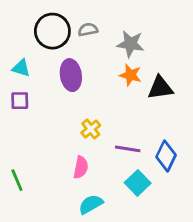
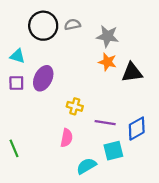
purple ellipse: (71, 75) -> (43, 78), moved, turned 35
yellow cross: (91, 129) -> (75, 106), turned -35
blue diamond: (166, 156) -> (137, 129), turned 35
cyan square: (138, 183) -> (113, 151), turned 30
cyan semicircle: (91, 204) -> (86, 166), moved

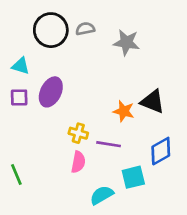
orange star: (107, 62) -> (124, 111), moved
black triangle: (132, 72) -> (153, 102), moved, turned 30
yellow cross: (75, 106) -> (78, 133), moved
purple line: (105, 123) -> (109, 144), moved

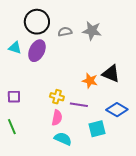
gray semicircle: (85, 29) -> (65, 32), moved
purple ellipse: (51, 92) -> (37, 51), moved
purple square: (19, 97) -> (14, 97), moved
blue diamond: (161, 151) -> (117, 110), turned 60
cyan semicircle: (102, 195) -> (63, 139), moved, turned 54

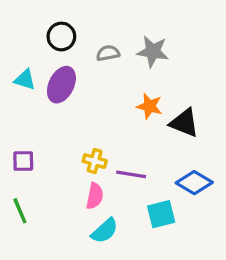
black circle: (37, 22) -> (61, 37), size x0.7
orange star: (90, 81) -> (149, 106), moved
cyan semicircle: (63, 139) -> (105, 231), turned 114

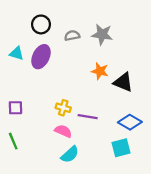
pink semicircle: (95, 196) -> (63, 131), turned -77
cyan square: (161, 214) -> (121, 148), moved

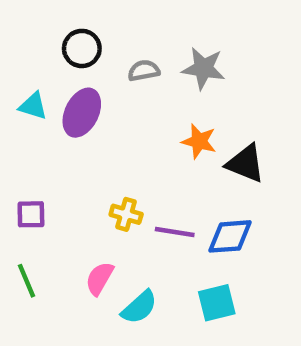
blue diamond: (130, 122) -> (230, 236), moved, turned -35
pink semicircle: (63, 131) -> (100, 278), moved, turned -84
cyan square: (121, 148) -> (217, 303), moved

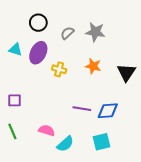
gray semicircle: (144, 71) -> (67, 33), turned -32
black triangle: (245, 163) -> (126, 72), moved, turned 42
yellow cross: (126, 214) -> (59, 69), moved
pink semicircle: (100, 278) -> (47, 130), turned 77

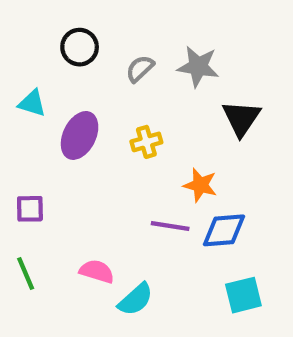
purple ellipse: (38, 53) -> (80, 135), moved
orange star: (93, 66) -> (200, 185), moved
yellow cross: (59, 69) -> (146, 142), moved, turned -32
black triangle: (126, 72) -> (241, 118), moved
cyan square: (102, 142) -> (243, 295), moved

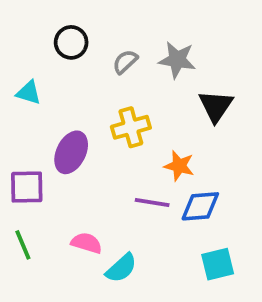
purple ellipse: (80, 135) -> (71, 152), moved
yellow cross: (146, 142) -> (131, 127), size x1.4
purple square: (30, 209) -> (27, 187), size x1.4

